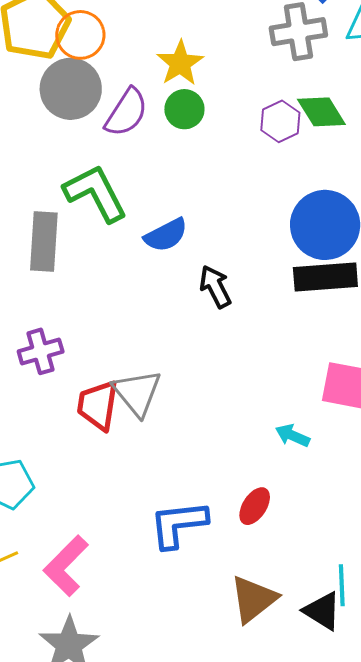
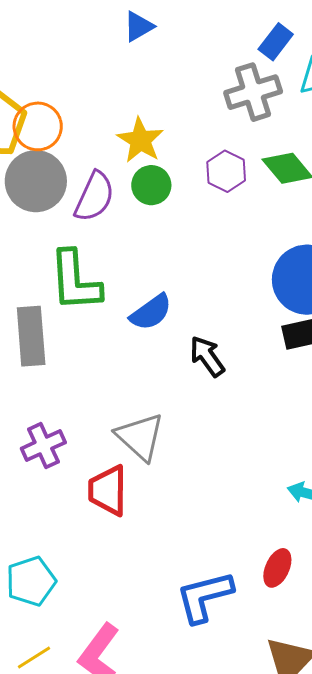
purple hexagon: (280, 121) -> (226, 171), moved
green L-shape: (95, 193) -> (75, 281), turned -148
gray triangle: (137, 393) -> (140, 437), moved

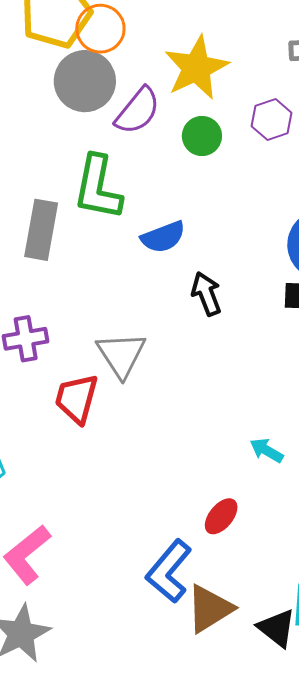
yellow star: (140, 140) -> (196, 68), size x1.4
green circle: (151, 185) -> (202, 136), moved
blue L-shape: (205, 597) -> (169, 571), moved, turned -50

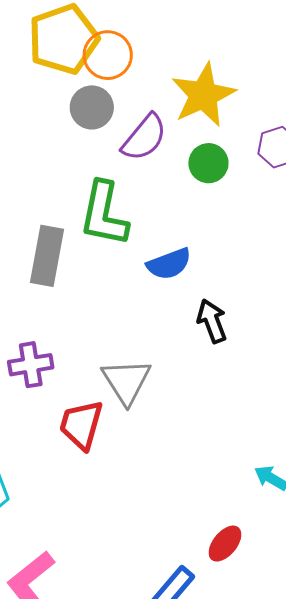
gray circle: (85, 81) -> (92, 107), size x0.7

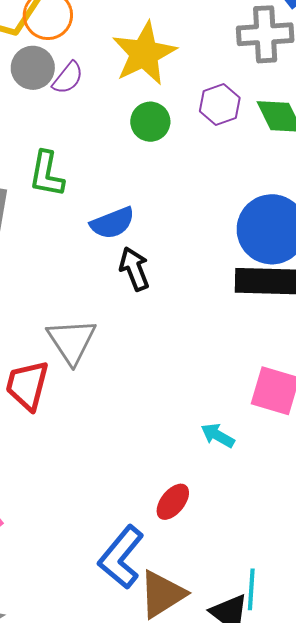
purple semicircle: (144, 138) -> (68, 78), moved, size x0.7
green L-shape: (104, 214) -> (47, 174), size x0.7
black arrow: (212, 321) -> (134, 269), moved

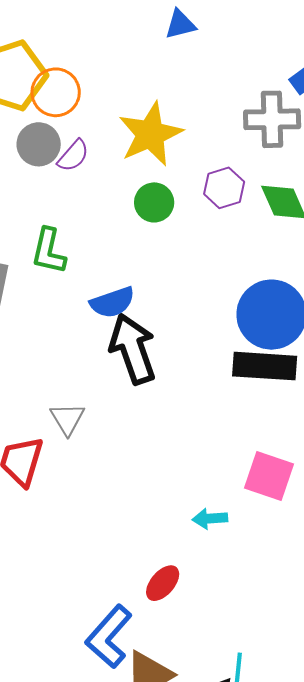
black arrow: (134, 269) -> (133, 349), size x1.6
gray triangle: (72, 341) -> (67, 419), size x0.7
cyan arrow: (218, 435) -> (210, 519), turned -36

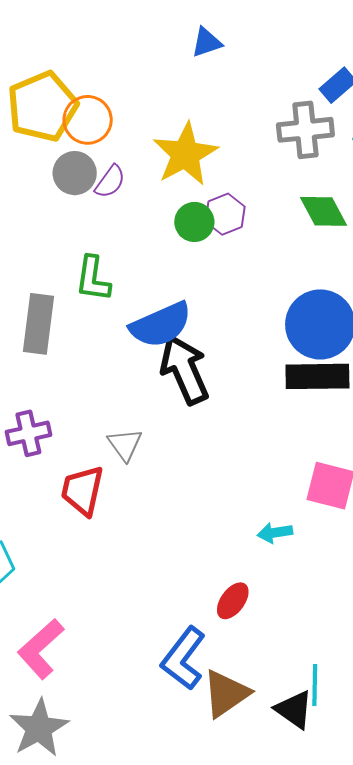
purple hexagon: (224, 188) -> (225, 214), moved
blue semicircle: (113, 302) -> (161, 325), size x1.4

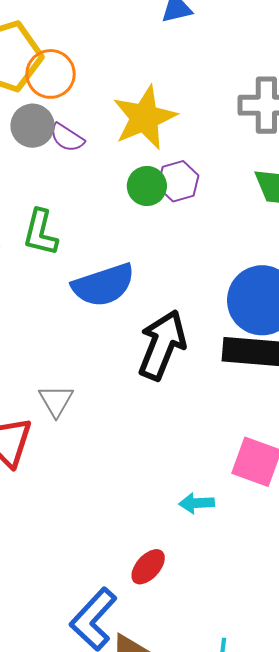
purple semicircle: (110, 182) -> (67, 138), turned 81
black arrow: (185, 370) -> (162, 345), moved, turned 40

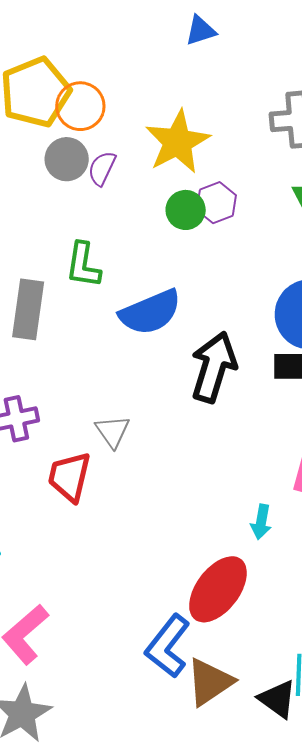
purple semicircle: (67, 138) -> (102, 168), turned 87
cyan arrow: (197, 503) -> (261, 522), turned -72
red ellipse: (148, 567) -> (218, 589), size x1.8

